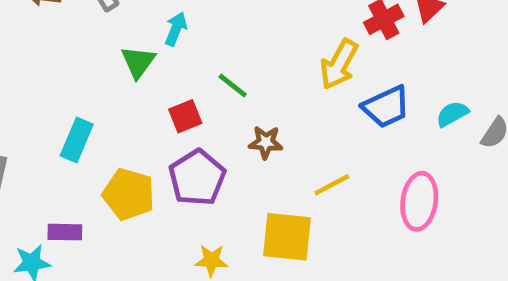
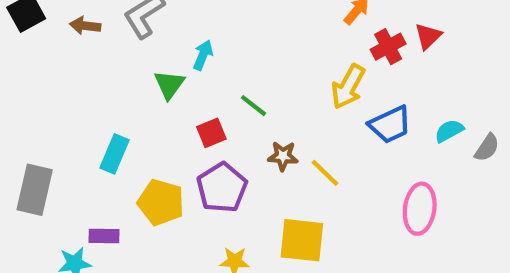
yellow line: (332, 185) -> (325, 173), moved, turned 72

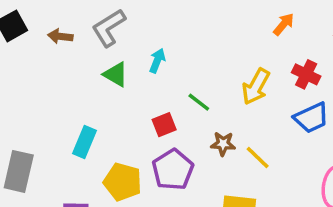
red cross: (388, 47) -> (306, 74), moved, turned -36
green triangle: (169, 85) -> (116, 74), moved, turned -36
yellow arrow: (348, 87) -> (256, 87), moved

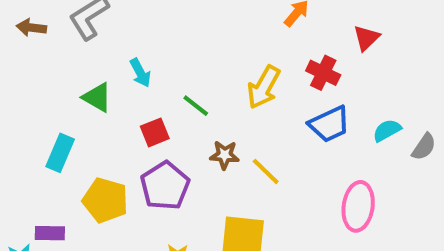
cyan arrow: (157, 61) -> (140, 73), moved, turned 130
green triangle: (116, 74) -> (97, 97), moved

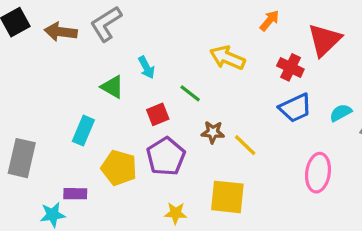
brown arrow: (31, 28) -> (61, 32), size x1.4
red triangle: (366, 38) -> (324, 40), size x1.6
yellow arrow: (264, 87) -> (227, 58), moved, turned 84

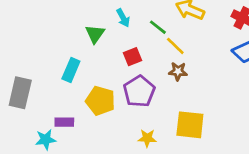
green triangle: (112, 87) -> (95, 34), turned 35
green line: (190, 93) -> (158, 27), moved
yellow line: (245, 145) -> (175, 46), moved

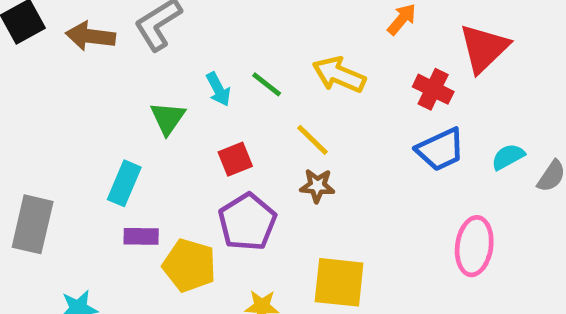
green line: (158, 27) -> (267, 84), moved
yellow pentagon: (100, 101) -> (189, 265), moved
purple rectangle: (64, 122) -> (141, 236), moved

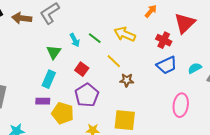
red square: (235, 159) -> (82, 69), turned -32
cyan rectangle: (124, 183) -> (49, 79), moved
brown star: (317, 186) -> (127, 80), moved

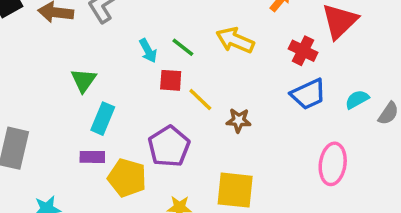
green triangle: (54, 52) -> (84, 80), moved
yellow line: (114, 61) -> (200, 99), moved
red square: (82, 69) -> (171, 80), moved, turned -32

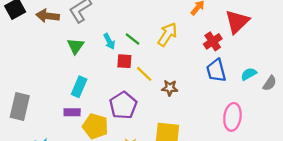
yellow arrow: (235, 40) -> (167, 34), turned 100
red cross: (303, 51) -> (213, 41), turned 30
green triangle: (84, 80) -> (76, 46), moved
blue trapezoid: (308, 94) -> (216, 70), turned 100

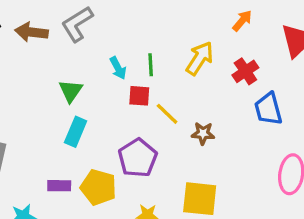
green line: (133, 39) -> (151, 65), turned 49
red cross: (213, 41) -> (245, 71), moved
green triangle: (76, 46) -> (71, 91), moved
purple rectangle: (72, 112) -> (59, 186), moved

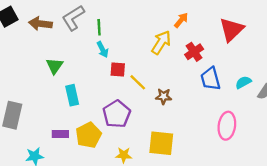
orange arrow: (242, 21) -> (181, 20), moved
green line: (151, 65) -> (99, 27), moved
green triangle: (71, 91) -> (54, 66), moved
cyan rectangle: (76, 132) -> (72, 95), turned -36
yellow pentagon: (98, 187) -> (88, 135), turned 30

